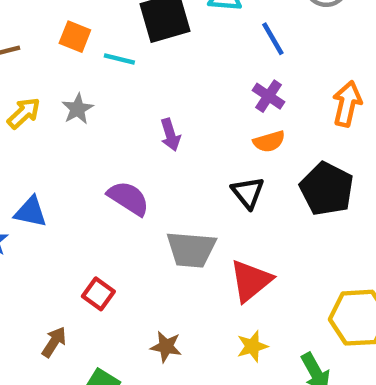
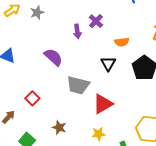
purple cross: (269, 96) -> (96, 21), moved

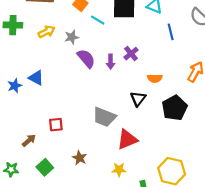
purple semicircle: (53, 57) -> (86, 58), moved
red square: (32, 98) -> (56, 125), turned 32

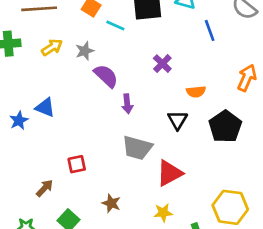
purple arrow: (111, 62) -> (127, 104), moved

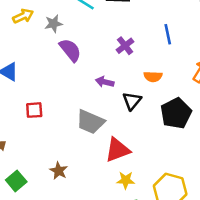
blue line: (210, 30) -> (168, 34), moved
purple arrow: (127, 104) -> (105, 82), moved, turned 102
red square: (77, 164) -> (34, 110), moved
yellow star: (163, 213) -> (126, 180), moved

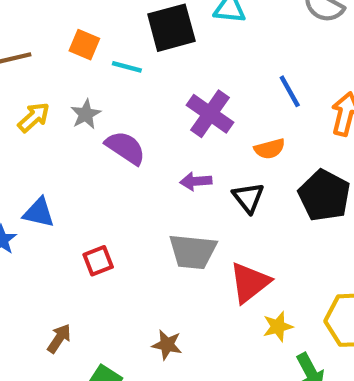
blue line: (168, 34) -> (290, 91), moved
purple cross: (125, 46) -> (210, 114), size x1.5

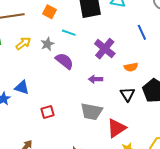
cyan line: (127, 67) -> (69, 33), moved
blue line: (290, 91) -> (142, 32), moved
black triangle: (248, 198) -> (128, 94), moved

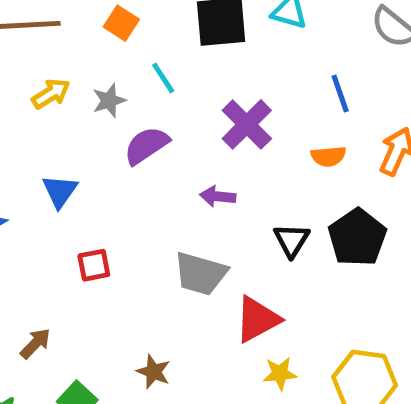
cyan line: (69, 33) -> (163, 78), turned 32
purple semicircle: (64, 61) -> (146, 145), turned -78
orange semicircle: (131, 67) -> (328, 156), moved
blue triangle: (22, 88) -> (60, 191), moved, turned 42

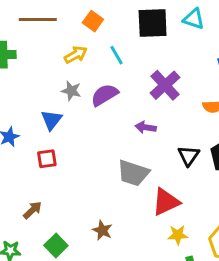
yellow arrow: (51, 94) -> (76, 55), moved
gray star: (109, 100) -> (71, 91), moved, turned 30
red square: (94, 265) -> (47, 159), moved

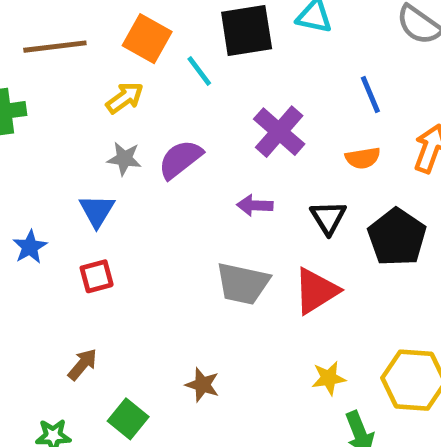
orange square: (93, 21) -> (147, 39), size x1.4
cyan line: (116, 55) -> (199, 71), moved
black triangle: (189, 156) -> (328, 218), moved
red triangle: (166, 202) -> (316, 291), moved

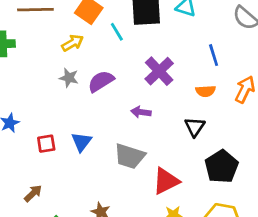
blue triangle: (97, 211) -> (81, 142), moved
black triangle: (328, 218) -> (195, 127), moved
black pentagon: (397, 237) -> (222, 167), moved
red triangle: (316, 291) -> (166, 181), moved

